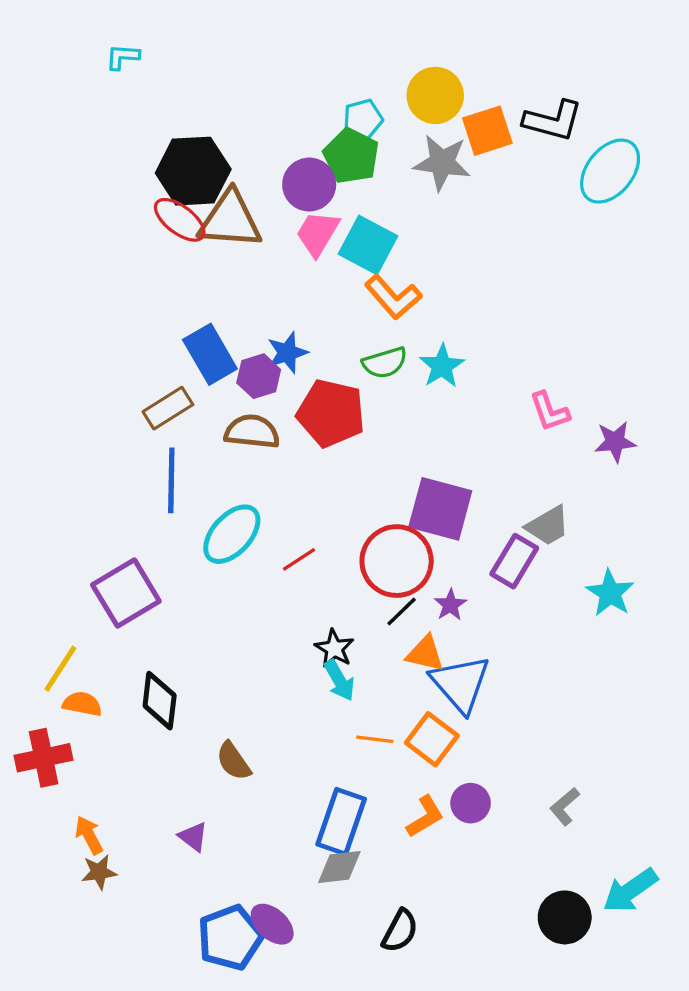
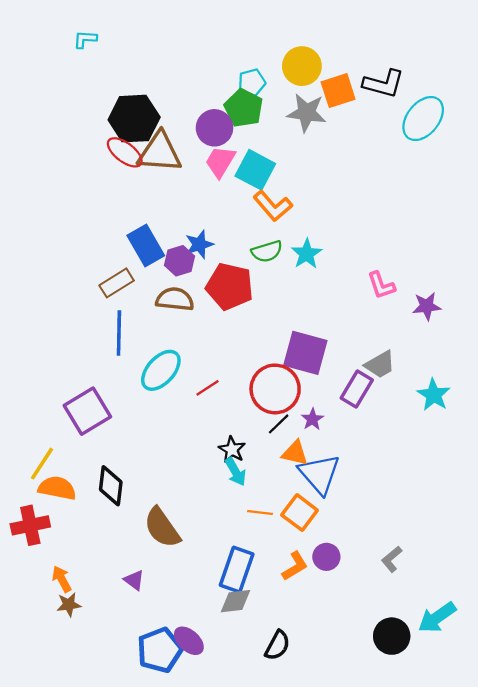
cyan star: (610, 593) -> (434, 395), moved
orange semicircle: (82, 704) -> (57, 488), size x1.4
brown semicircle: (234, 761) -> (162, 528), size x1.5

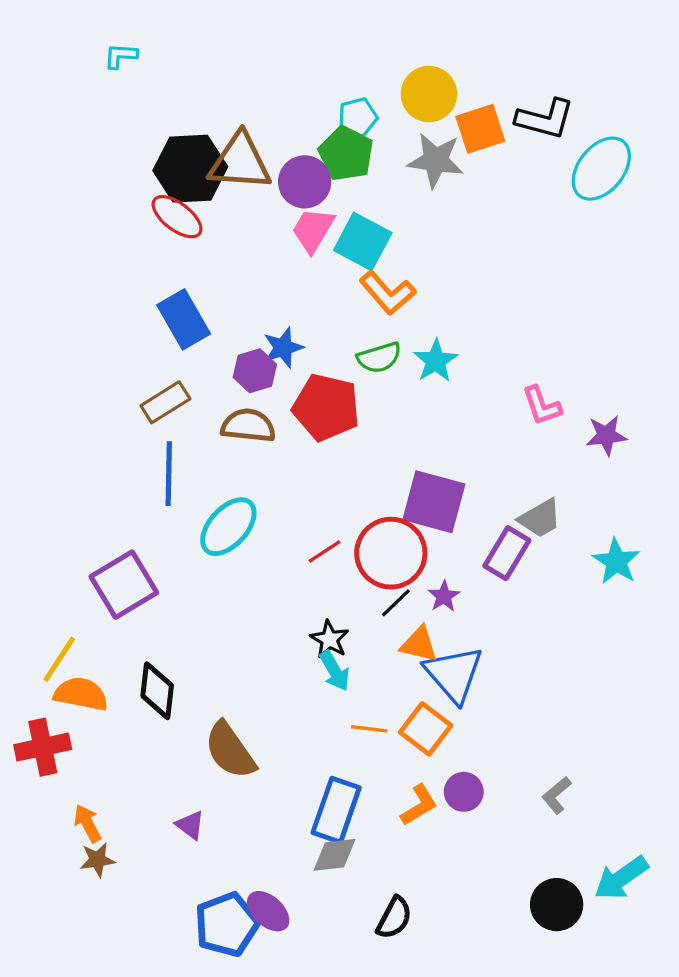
brown triangle: (160, 152) -> (240, 162), moved
blue rectangle: (146, 246) -> (184, 319), moved
red line: (207, 388) -> (325, 551), moved

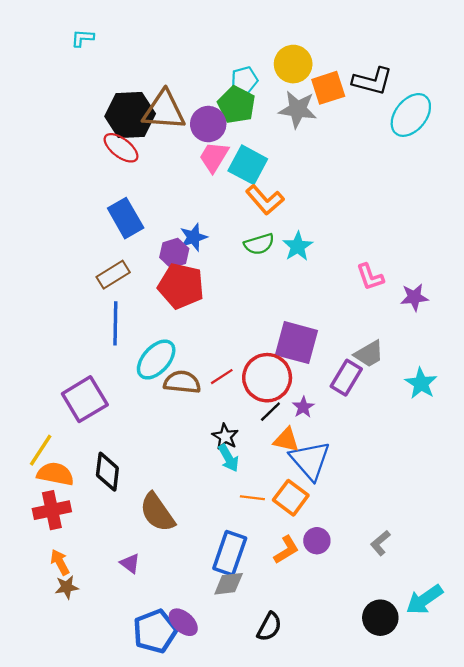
red pentagon: (326, 407) -> (181, 286), moved
brown semicircle: (248, 426) -> (182, 382), moved
red cross: (43, 747) -> (52, 510), moved

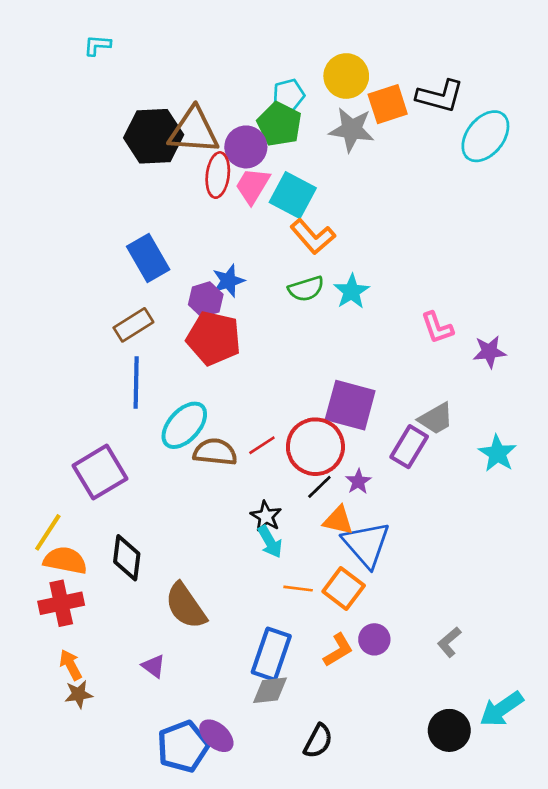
red ellipse: (121, 148) -> (218, 175), moved, turned 60

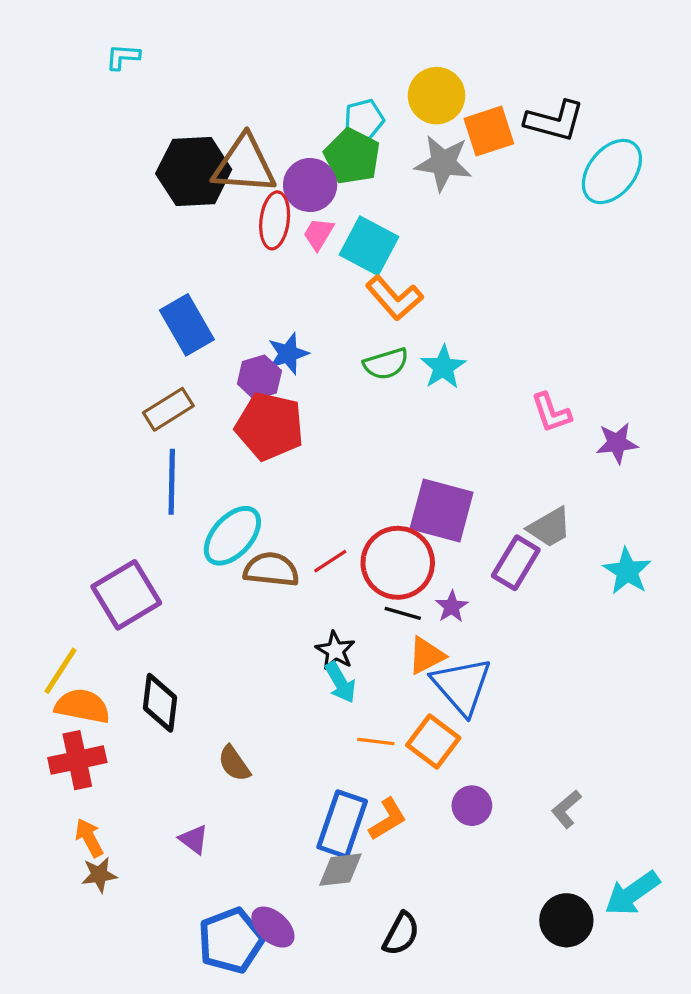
pink trapezoid: (253, 186) -> (318, 234), size x0.7
black line: (319, 487) -> (403, 613), turned 60
orange triangle: (338, 520) -> (426, 656), turned -40
brown semicircle: (186, 606) -> (234, 763), size x0.6
orange L-shape: (338, 650) -> (388, 819), moved

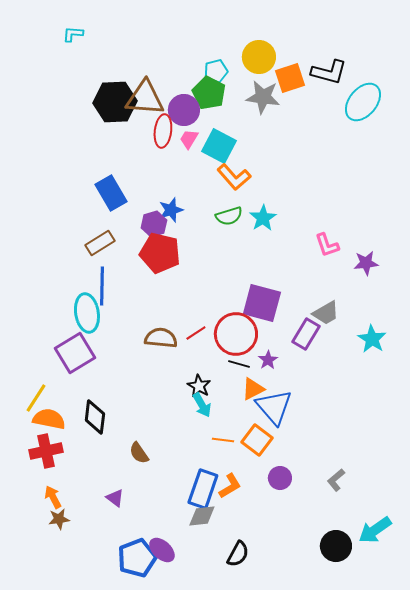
cyan ellipse: (232, 536) -> (87, 313), moved, turned -51

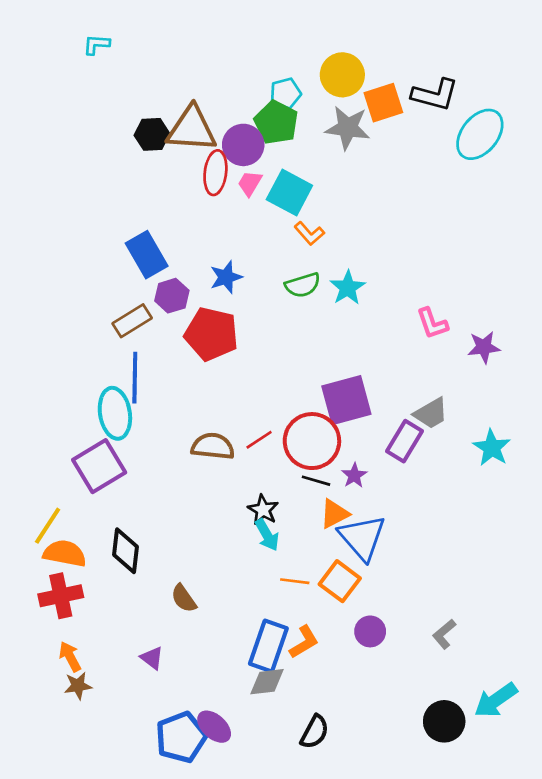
black hexagon: (115, 102) -> (152, 134), size x0.6
orange L-shape: (234, 177) -> (309, 233), size x0.7
purple hexagon: (154, 224) -> (172, 296), moved
purple square: (262, 303) -> (346, 400), turned -30

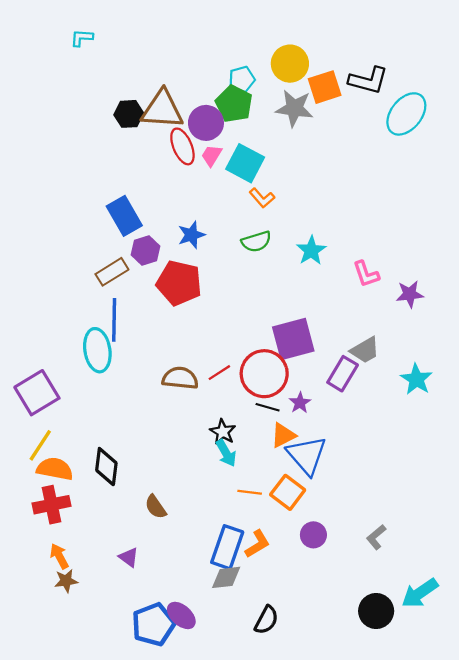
red ellipse: (215, 173) -> (182, 146), turned -30
cyan star: (348, 288) -> (311, 251), moved
purple square: (99, 466) -> (37, 393), moved

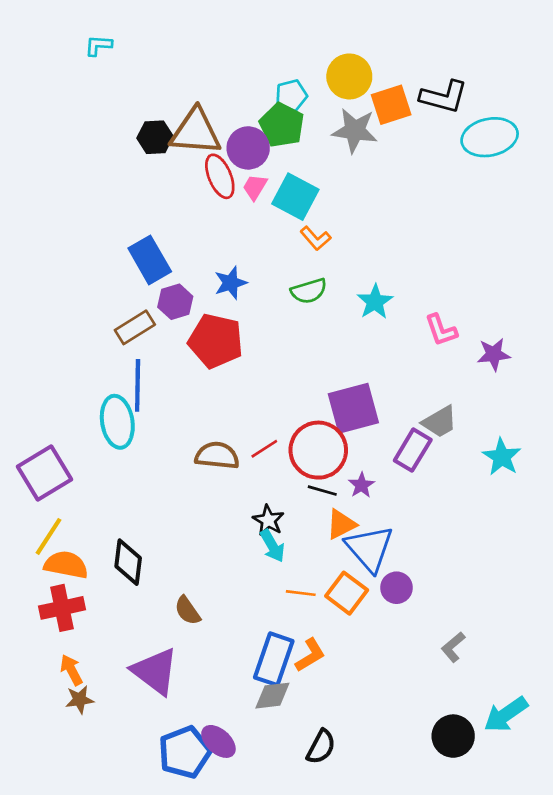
cyan ellipse: (406, 114) -> (490, 137), turned 39
purple circle: (313, 535) -> (397, 588), moved
purple triangle: (129, 557) -> (155, 671), size x2.0

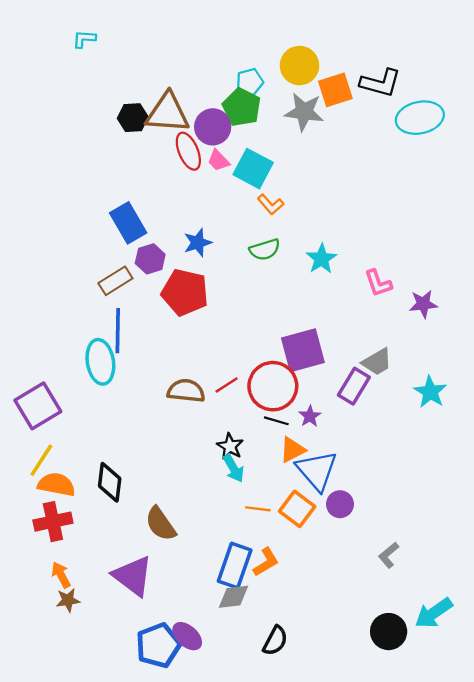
pink trapezoid: (255, 187) -> (218, 160), turned -75
brown semicircle: (187, 611) -> (161, 524), size x1.4

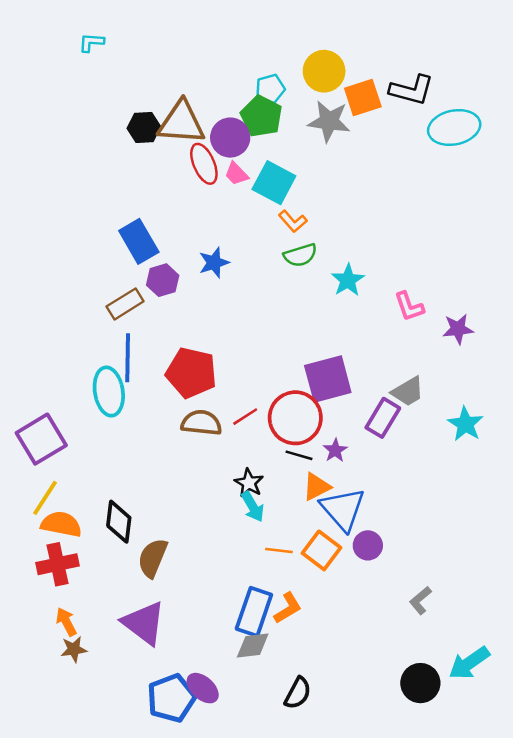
green semicircle: (265, 250) -> (300, 255), moved
red pentagon: (185, 292) -> (191, 373), moved
brown semicircle: (161, 524) -> (153, 558), moved, turned 57

